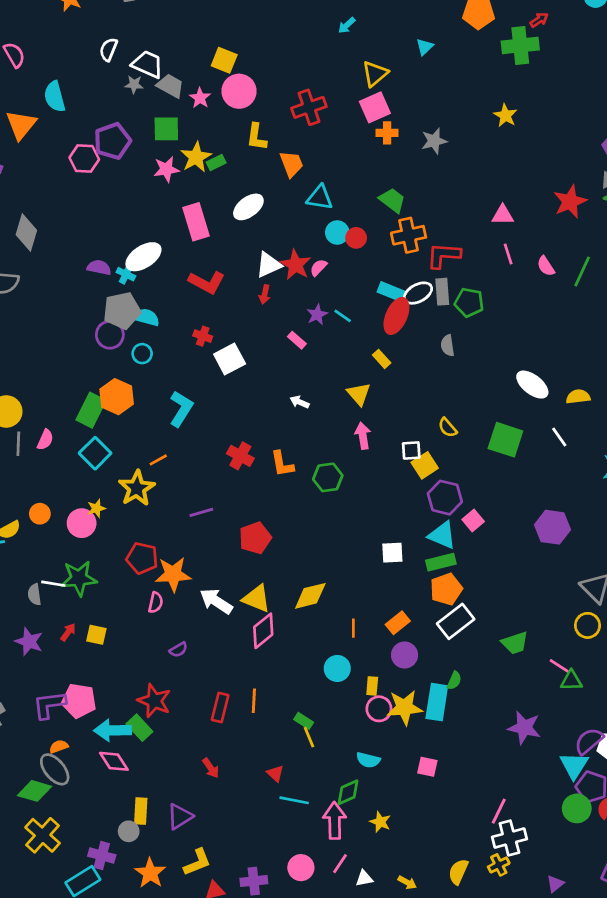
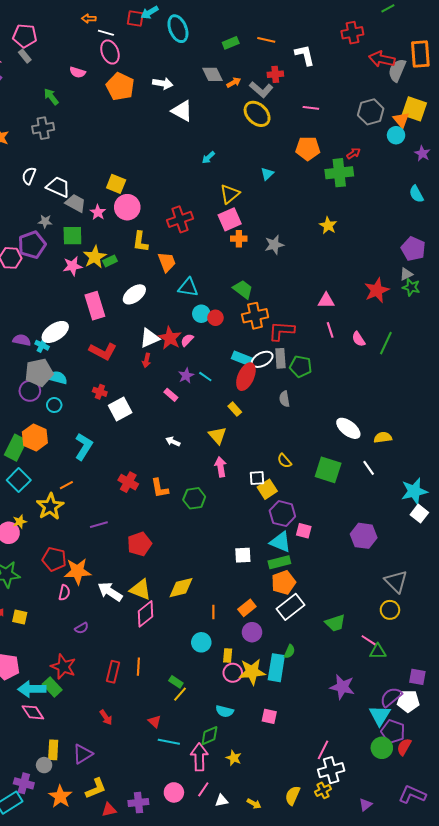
gray star: (134, 84) -> (45, 221), moved
pink square: (473, 520) -> (304, 531), turned -35
yellow line: (309, 737) -> (180, 694), turned 63

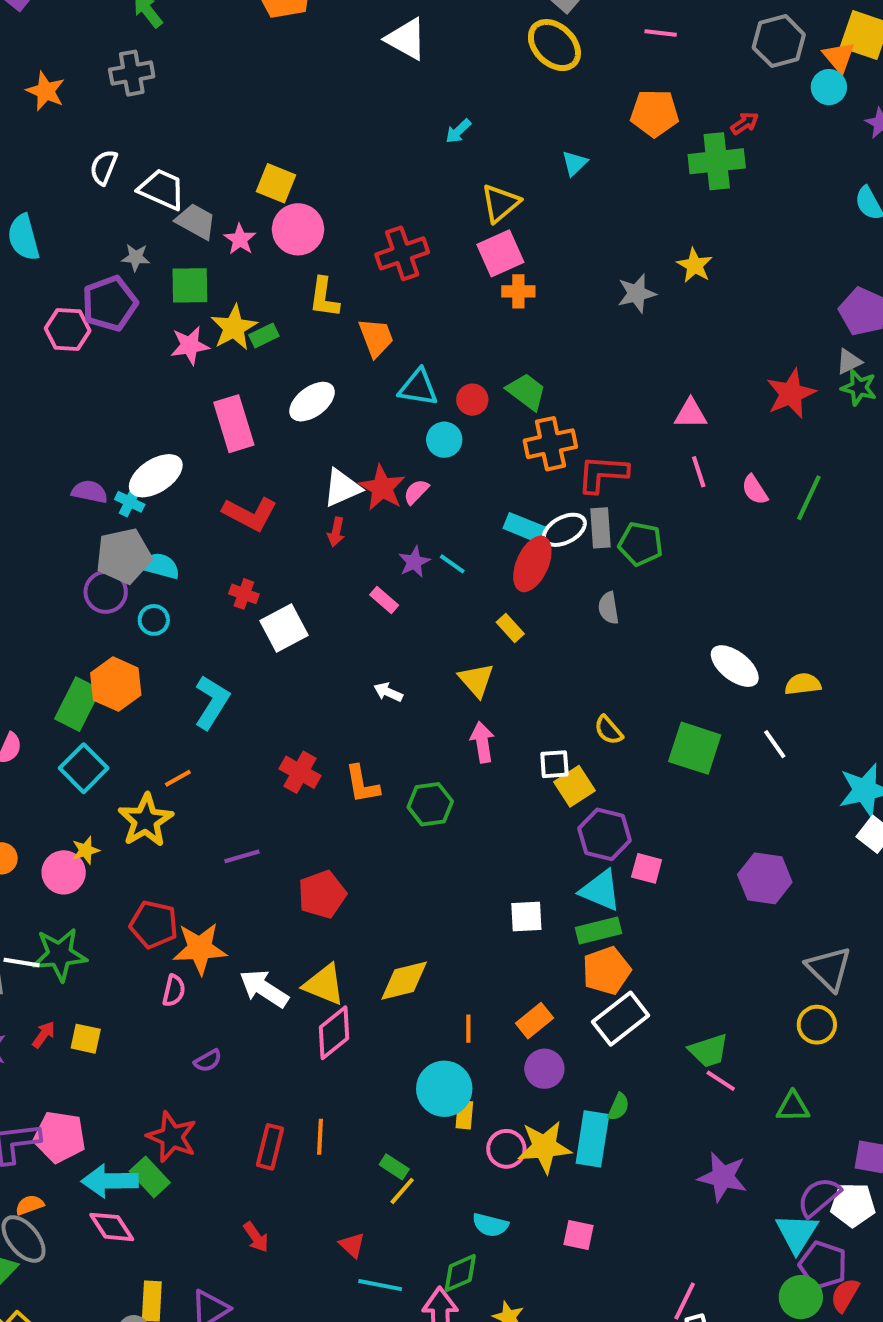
gray star: (274, 245) -> (637, 293), moved
red circle: (215, 318) -> (472, 400), moved
pink line: (369, 640) -> (721, 1081), moved
cyan circle: (201, 642) -> (444, 1089), size x1.4
yellow rectangle: (228, 656) -> (464, 1115), moved

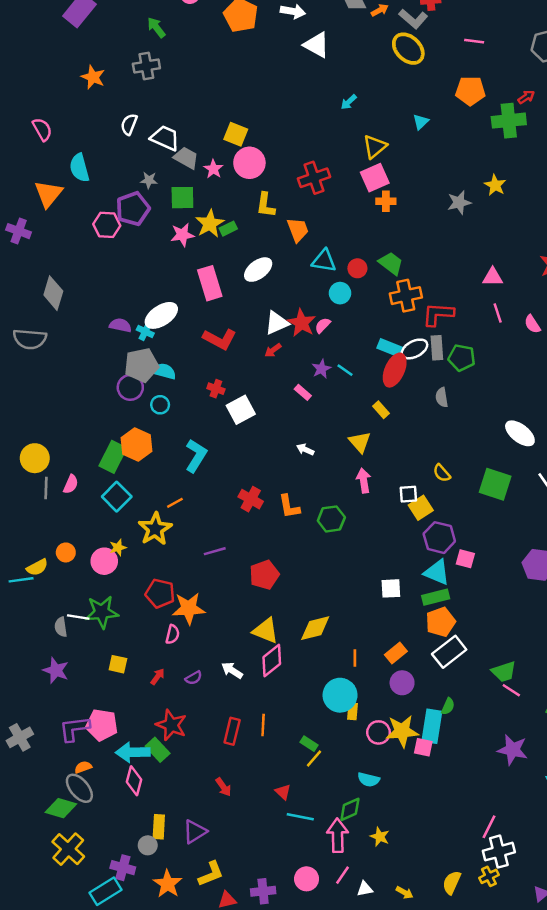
red arrow: (336, 532) -> (273, 350), turned 42
white arrow: (264, 989) -> (232, 670), moved, size x0.7
red arrow: (44, 1035) -> (158, 677), moved
pink diamond: (112, 1227) -> (134, 781), turned 48
pink square: (578, 1235) -> (423, 747), moved

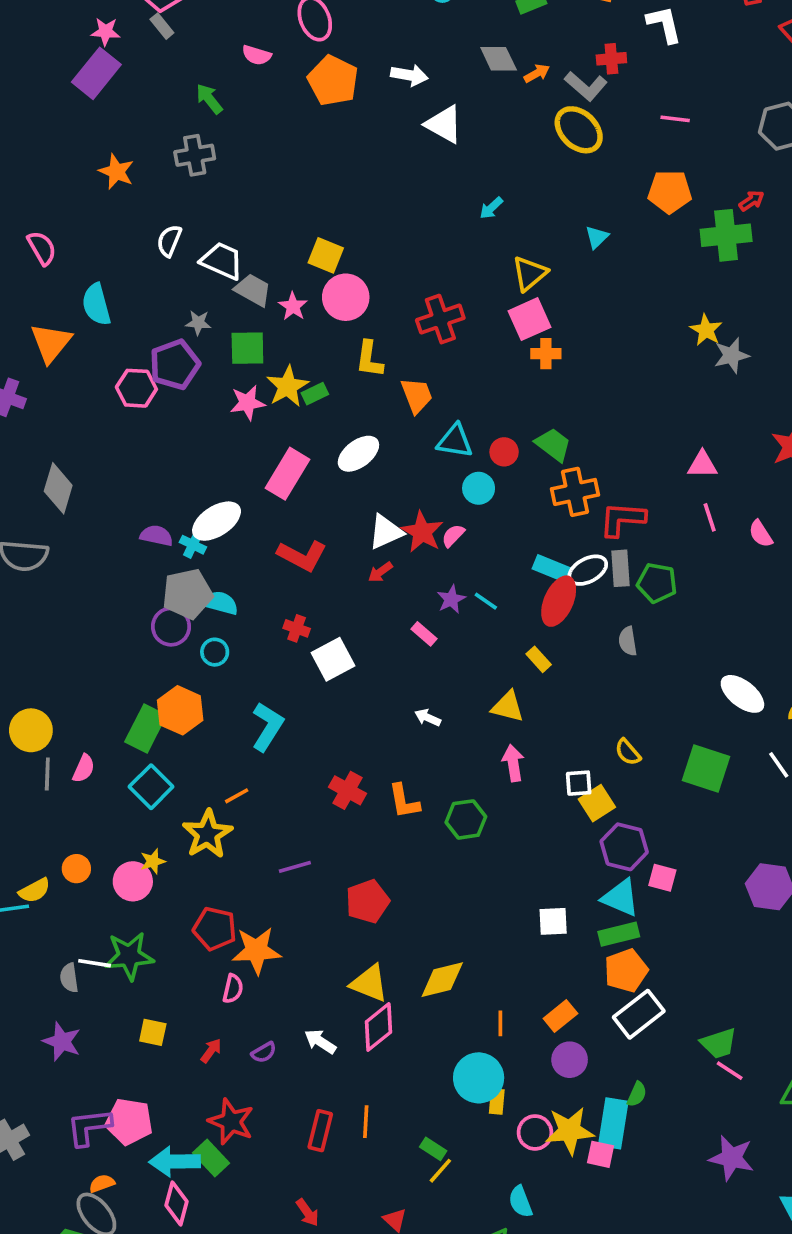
gray star: (459, 203) -> (732, 355), moved
pink rectangle: (210, 283) -> (287, 474), turned 48
yellow triangle: (360, 442) -> (508, 707), turned -35
cyan semicircle: (369, 780) -> (520, 1202), turned 55

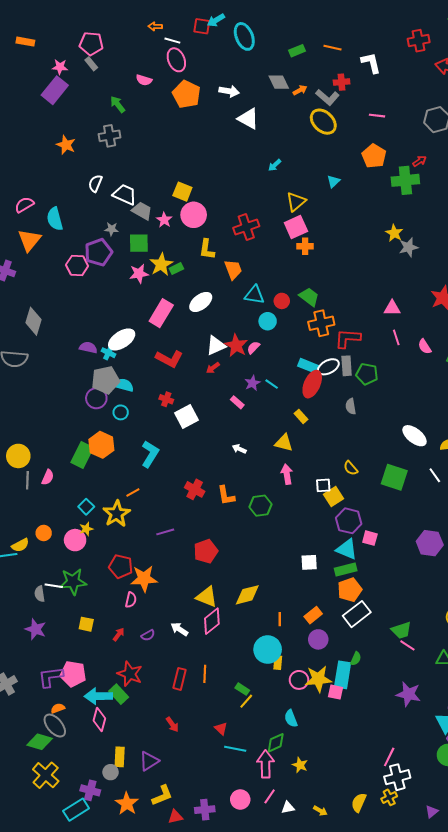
orange pentagon: (670, 192) -> (374, 156), turned 30
pink semicircle: (42, 248) -> (24, 205), moved, turned -90
cyan square: (151, 787) -> (86, 507), moved, size x0.7

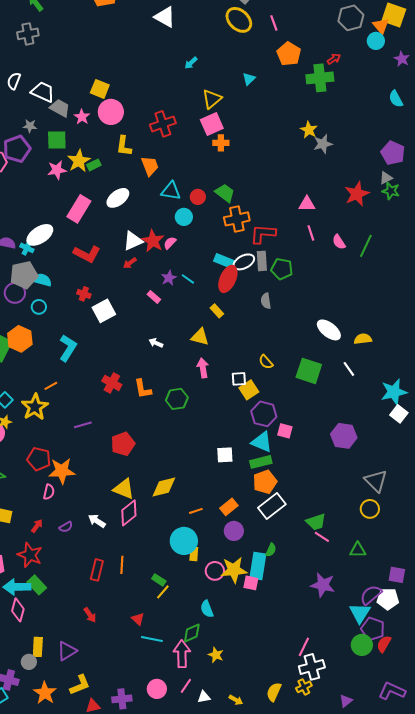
pink line: (377, 116) -> (274, 23), moved, turned 63
orange line: (280, 619) -> (196, 511), turned 72
red star: (130, 674) -> (30, 555), moved

